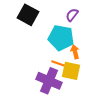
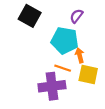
yellow square: (71, 71) -> (88, 75), moved
purple cross: (49, 81) -> (52, 86), turned -30

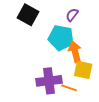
orange arrow: (80, 55) -> (75, 52), size x1.5
orange line: (63, 68) -> (69, 88), moved

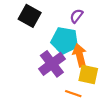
purple cross: (49, 81) -> (52, 64), moved, turned -30

